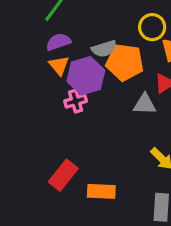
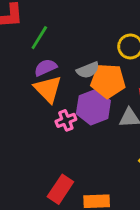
orange triangle: (59, 65) -> (48, 89), size x1.5
purple hexagon: (86, 76) -> (93, 107), moved

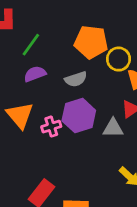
orange pentagon: (108, 81) -> (91, 42), moved
orange triangle: (48, 89) -> (20, 115), moved

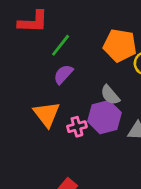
purple semicircle: (35, 74) -> (63, 74), turned -30
gray semicircle: (76, 79) -> (110, 95), moved, turned 65

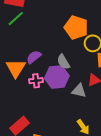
green line: (61, 45) -> (16, 19), moved
purple semicircle: (63, 74) -> (34, 57), moved

